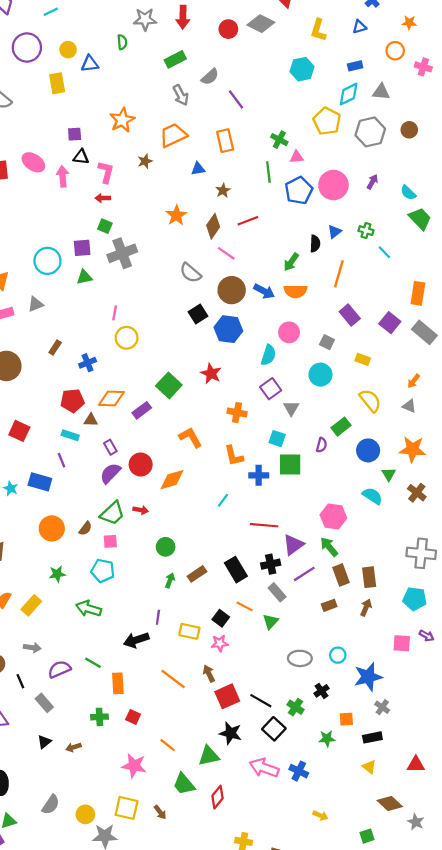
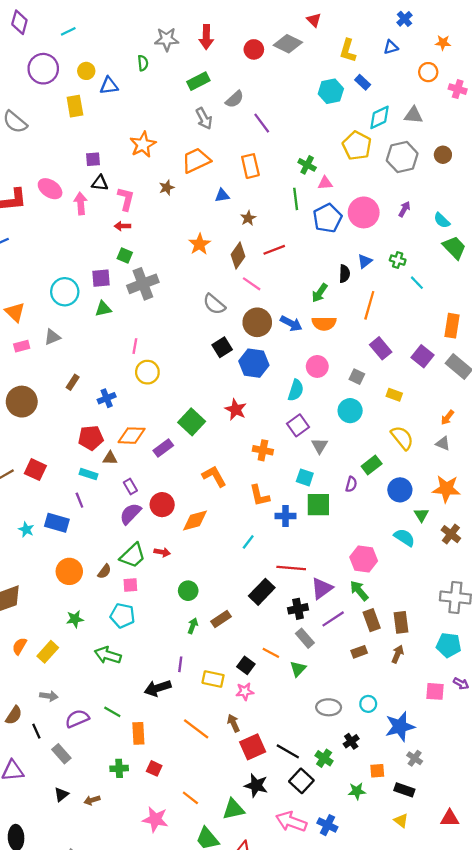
blue rectangle: (355, 66) -> (363, 82), moved, turned 56
black rectangle: (236, 570) -> (262, 592), moved, turned 75
black rectangle: (372, 737) -> (404, 790), turned 30

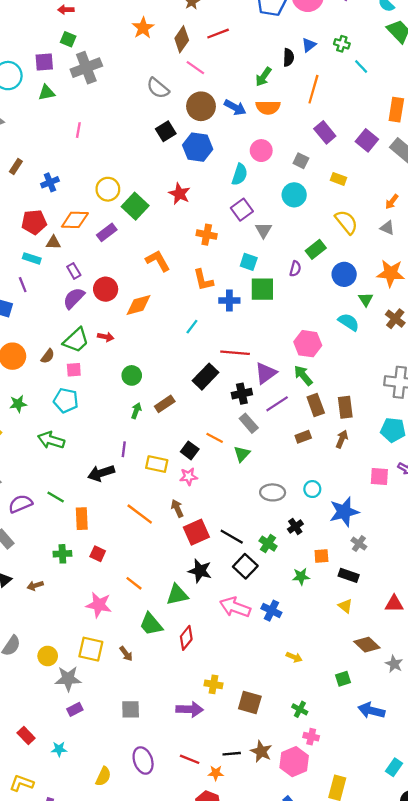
yellow circle: (147, 372) -> (108, 189), moved

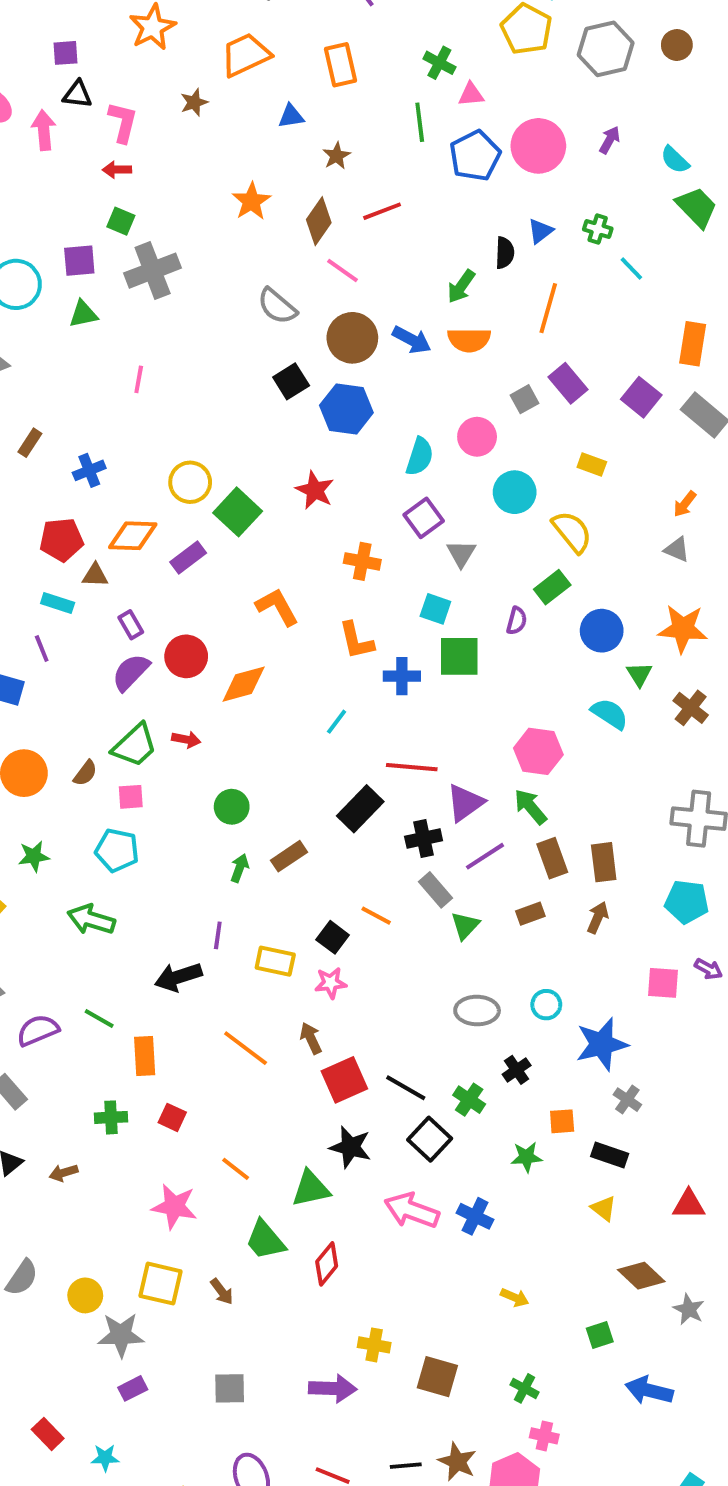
pink circle: (261, 151) -> (477, 437), moved
gray square: (301, 161) -> (525, 399), moved, turned 35
yellow semicircle: (346, 222) -> (572, 532), moved
green triangle: (242, 454) -> (465, 925), moved

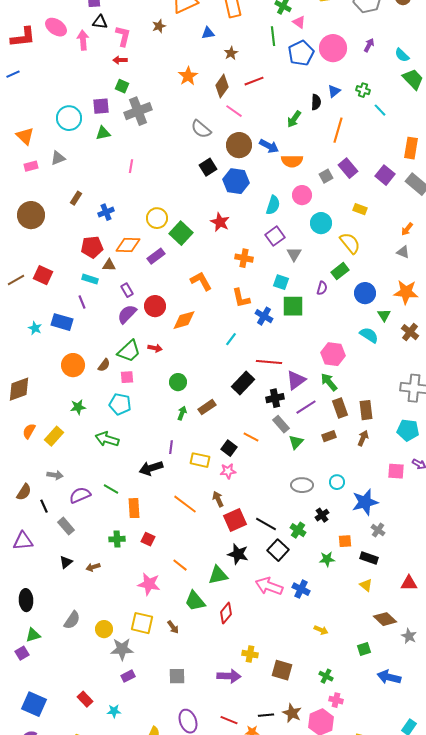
pink triangle: (471, 94) -> (299, 22), turned 40
orange semicircle: (469, 340) -> (292, 161), moved
blue cross: (402, 676) -> (264, 316), turned 30

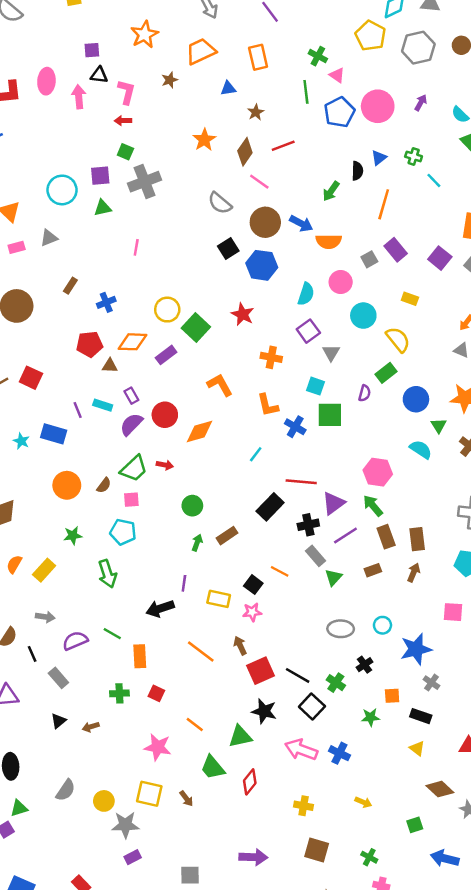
pink ellipse: (56, 27) -> (46, 81), turned 60
cyan rectangle: (90, 279) -> (103, 405), moved
green arrow: (107, 439) -> (107, 574), turned -125
yellow cross: (250, 654) -> (304, 806), moved
gray square: (177, 676) -> (190, 875), moved

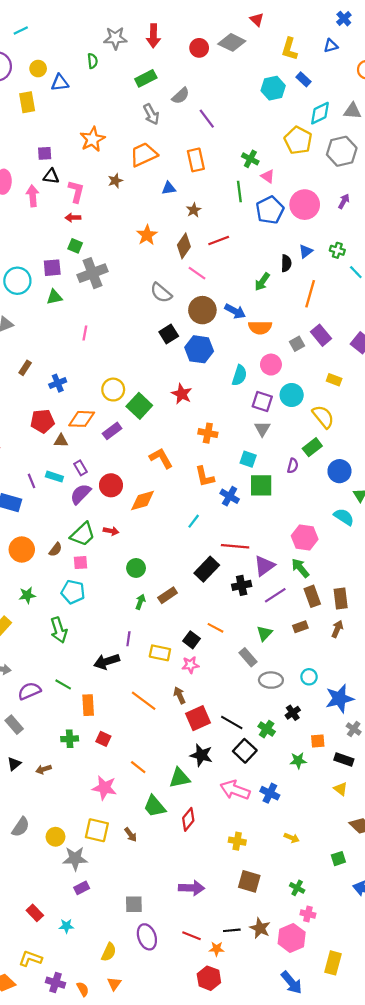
purple square: (308, 331) -> (262, 402), moved, turned -36
gray rectangle: (316, 556) -> (248, 657), moved

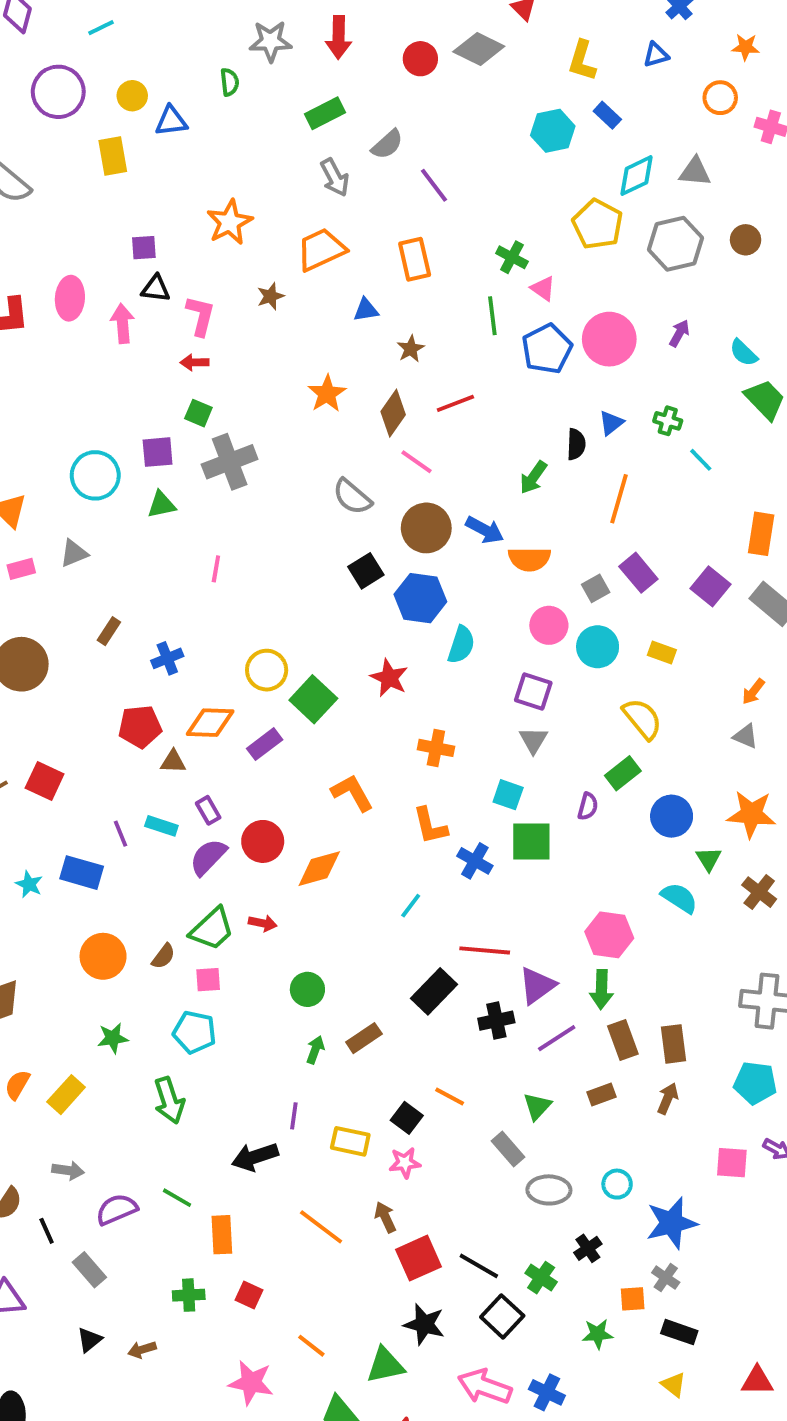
cyan semicircle: (239, 375) -> (461, 645), moved
cyan circle: (292, 395) -> (598, 647), moved
green arrow: (300, 568) -> (601, 989), turned -138
gray cross: (354, 729) -> (666, 1278), moved

